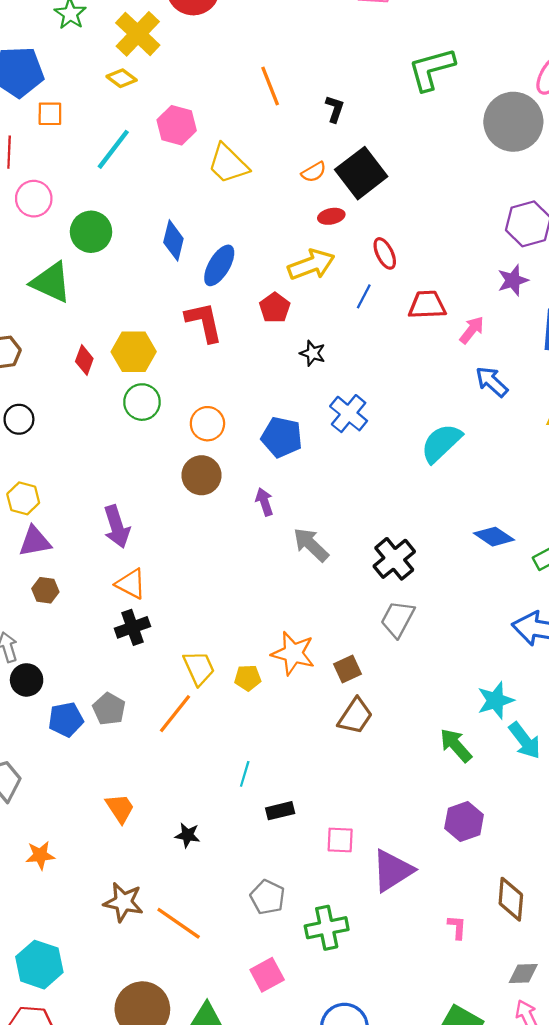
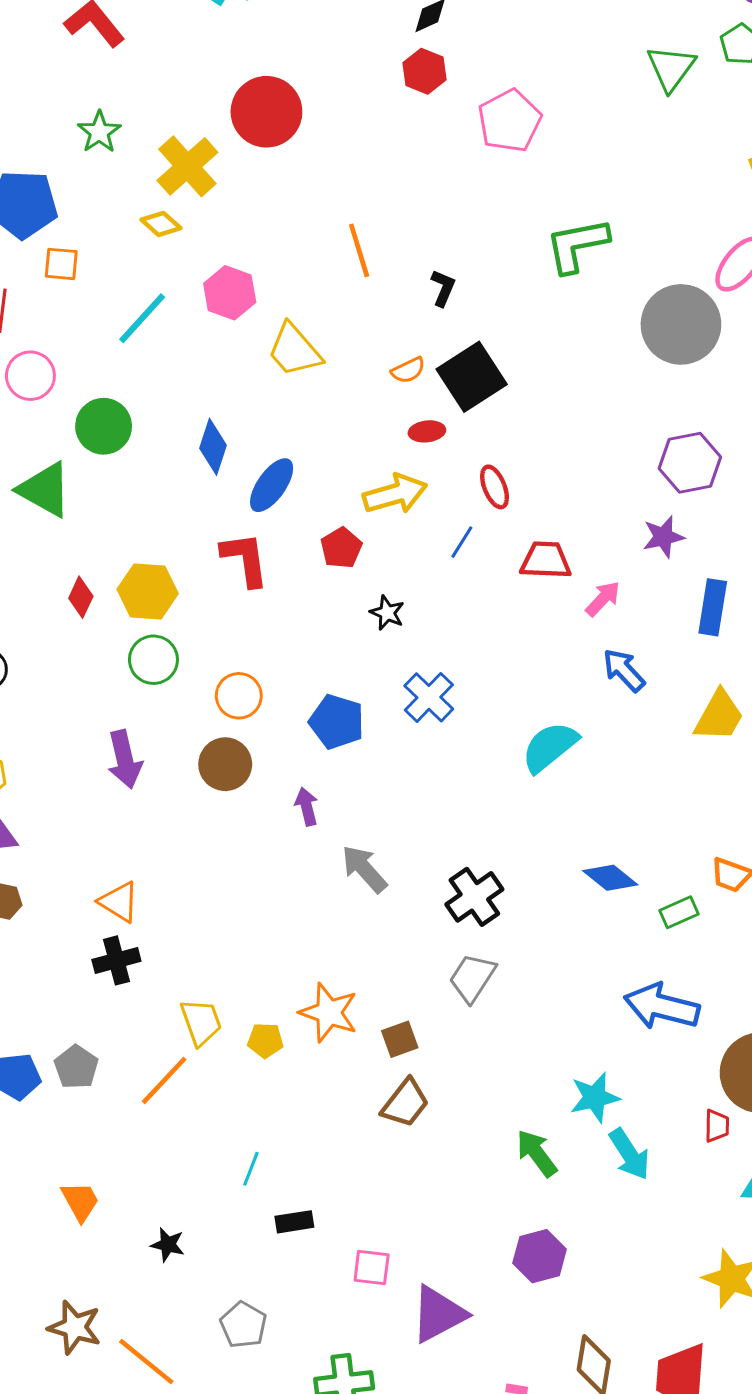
purple arrow: (117, 527) -> (125, 759), moved
gray pentagon: (268, 897) -> (243, 1325), moved

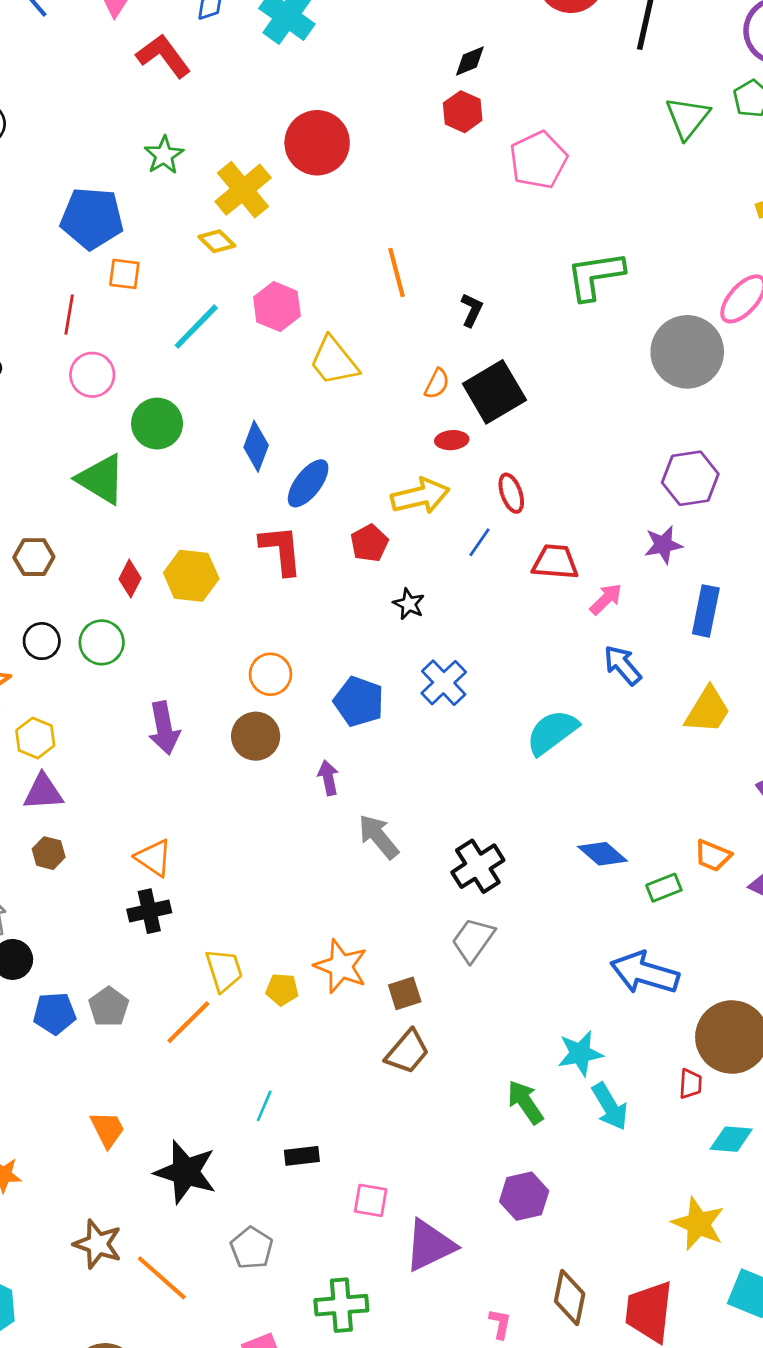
orange semicircle: (408, 370) -> (437, 384), turned -40
green circle: (153, 660) -> (102, 642), moved
black star: (168, 1245) -> (186, 1172), size x2.0

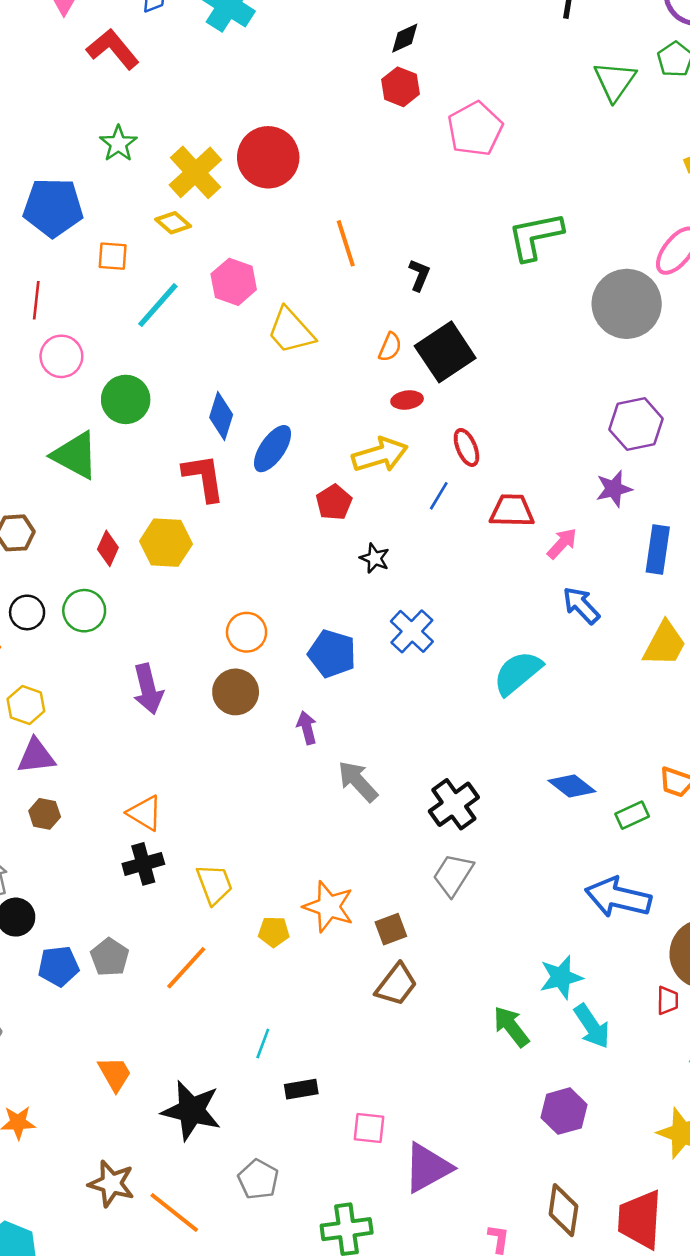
red circle: (317, 143) -> (268, 157), moved
orange square: (124, 274) -> (113, 256), moved
red L-shape: (281, 550) -> (204, 478), moved
yellow trapezoid: (224, 970) -> (214, 884), moved
purple hexagon: (524, 1196) -> (564, 1111), moved

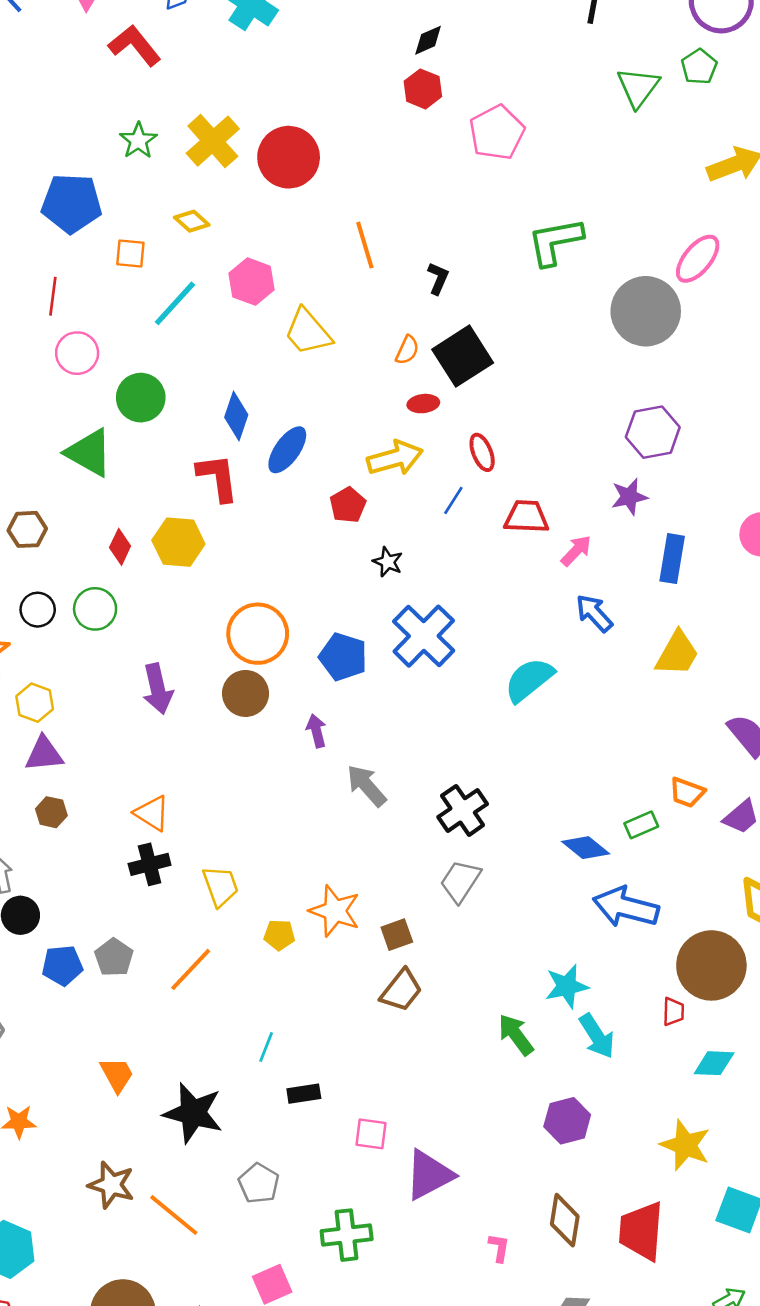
yellow cross: (195, 172) -> (213, 141), moved
blue cross: (412, 631) -> (424, 636), size x1.4
orange circle: (247, 632) -> (258, 634), size x1.5
blue diamond: (572, 786) -> (586, 848), moved

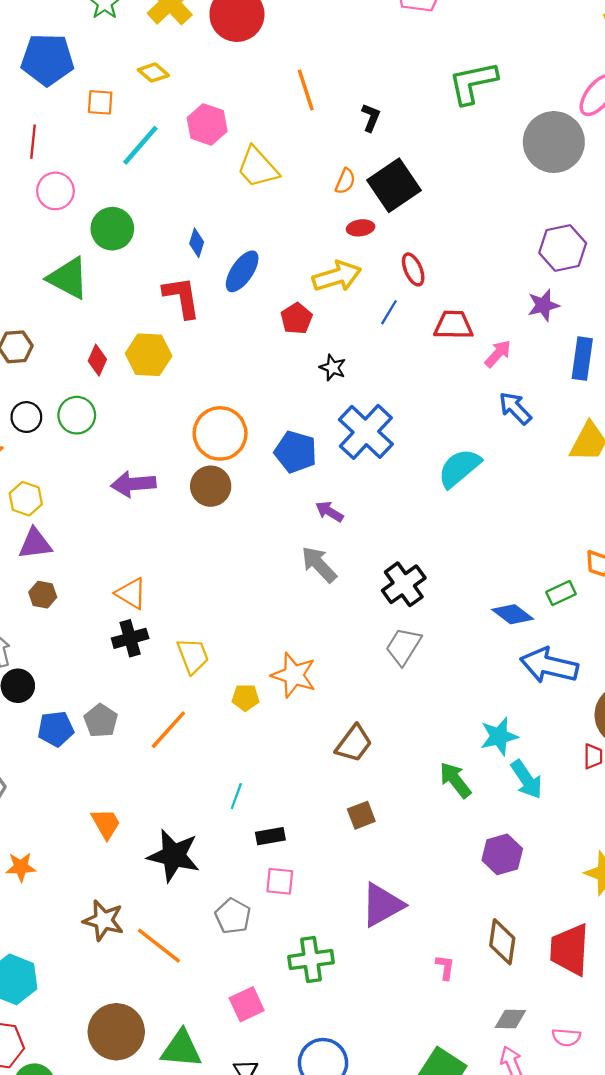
blue diamond: (236, 416) -> (197, 243), size x0.7
purple arrow: (158, 689) -> (133, 484), turned 99
purple arrow: (316, 731) -> (329, 512), moved, turned -44
brown square: (397, 935) -> (361, 815), moved
pink square: (371, 1134) -> (280, 881), moved

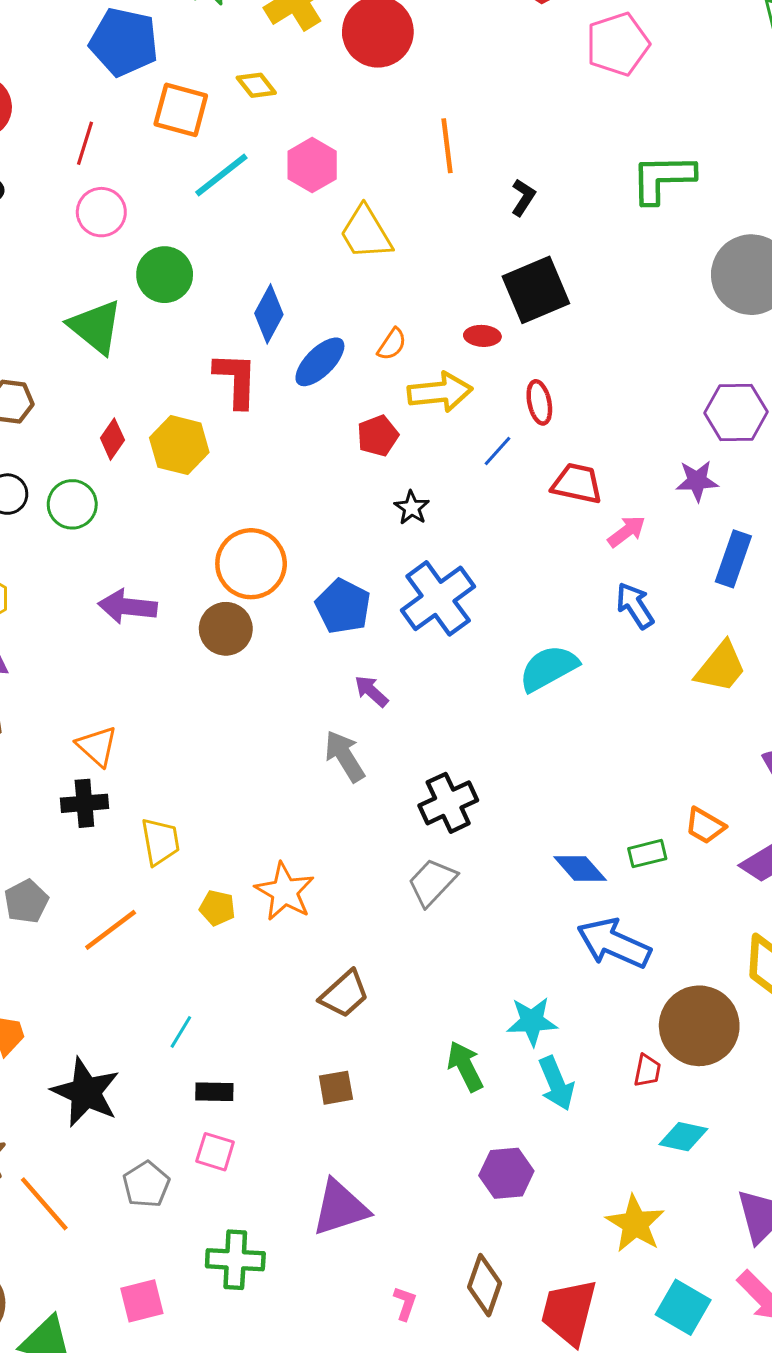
orange square: (100, 102) -> (181, 110), size x1.5
orange semicircle: (345, 181) -> (392, 344), moved
blue diamond: (197, 243) -> (269, 314), size x1.5

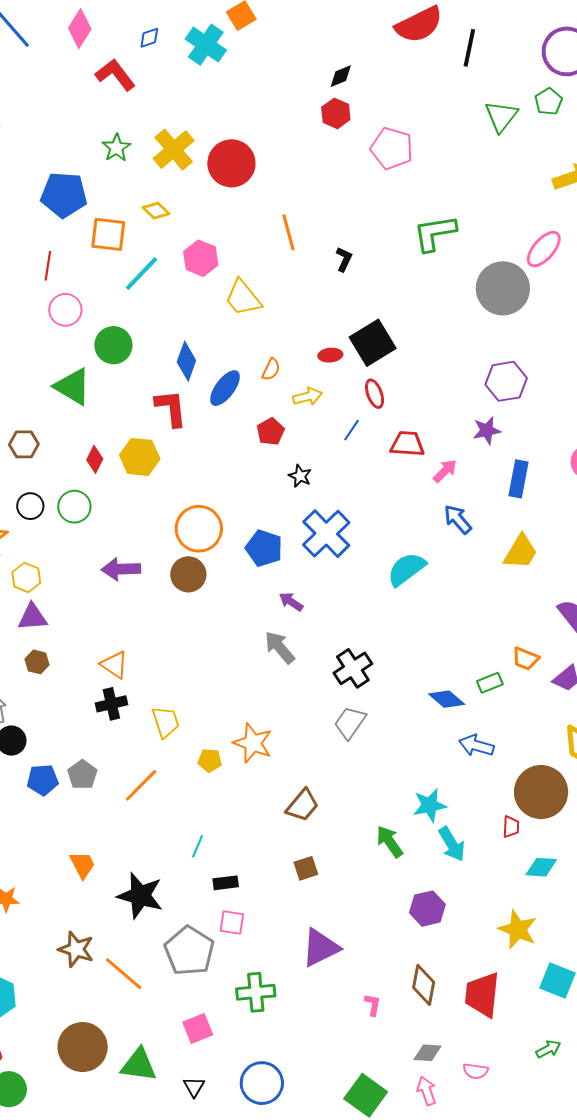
pink pentagon: (618, 44) -> (392, 148), turned -30
black square: (536, 290) -> (373, 343), moved
yellow arrow: (440, 392) -> (308, 396), size x0.7
blue arrow: (614, 943) -> (476, 746), size x0.7
gray pentagon: (146, 1184) -> (189, 951), size x1.6

